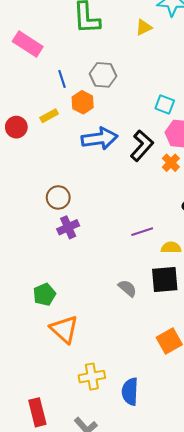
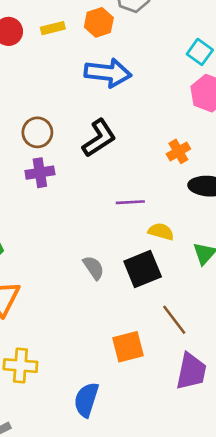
black L-shape: (142, 146) -> (99, 138), moved
orange cross: (171, 163) -> (178, 151), moved
black square: (165, 279) -> (143, 269), turned -32
blue semicircle: (130, 391) -> (86, 400), moved

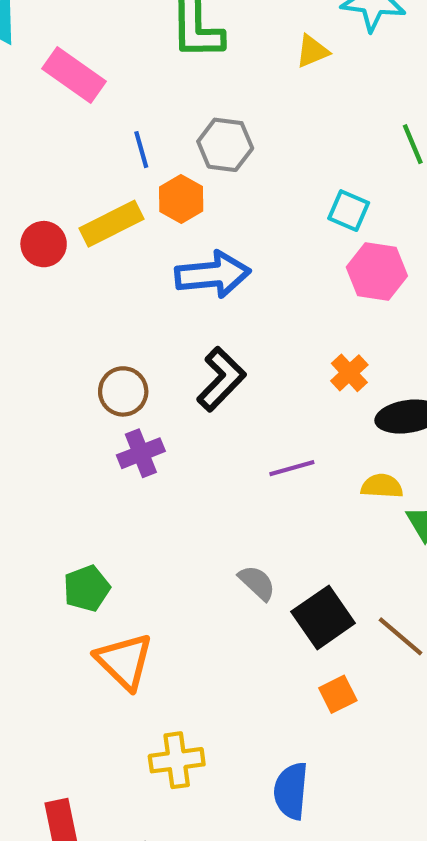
yellow rectangle: (53, 28) -> (111, 224), size x1.6
yellow semicircle: (161, 232) -> (382, 486), moved
black square: (143, 269) -> (323, 617), moved
orange square: (128, 347) -> (338, 694), size x0.7

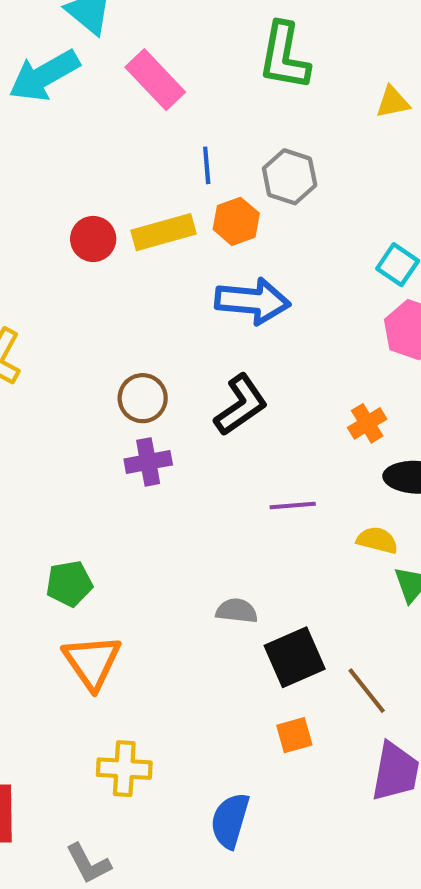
gray semicircle: (257, 583) -> (237, 611), turned -48

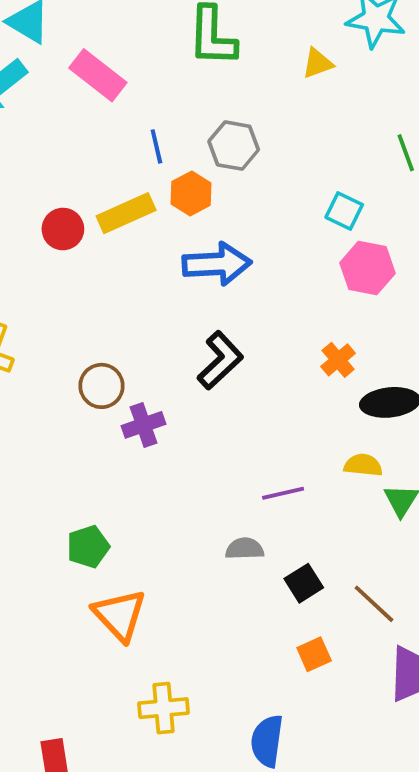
brown circle: (143, 398) -> (102, 386), moved
purple line: (293, 505) -> (283, 493), moved
black square: (295, 657) -> (304, 583), size x0.7

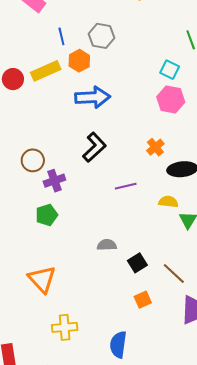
cyan square: (344, 211) -> (170, 70), moved
purple line: (283, 493) -> (126, 186), moved
green pentagon: (88, 547) -> (47, 215), moved

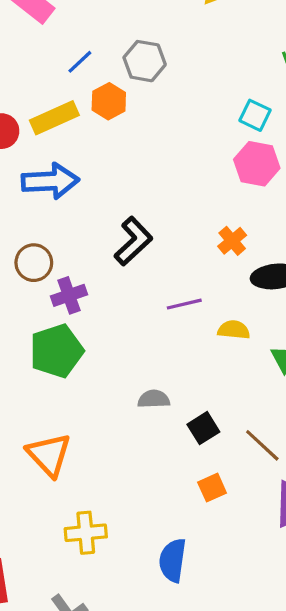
blue line: (61, 36) -> (80, 62), turned 60
blue arrow: (93, 97) -> (50, 181), moved
yellow semicircle: (168, 202) -> (234, 330), moved
green pentagon: (47, 215) -> (56, 351), size x1.5

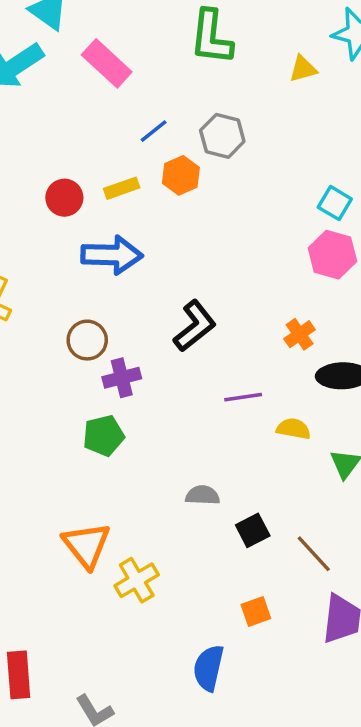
yellow rectangle: (54, 118) -> (122, 188), size x0.7
green pentagon: (56, 351) -> (104, 436), size x0.7
orange square: (212, 488) -> (256, 611), moved
yellow cross: (86, 533) -> (137, 580), moved, turned -30

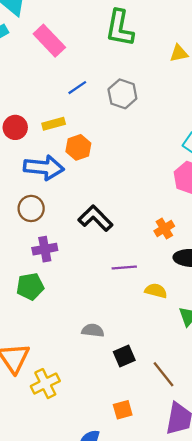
orange hexagon: (181, 175) -> (78, 147), moved
black L-shape: (195, 326) -> (95, 218), turned -100
brown circle: (87, 340) -> (31, 208), moved

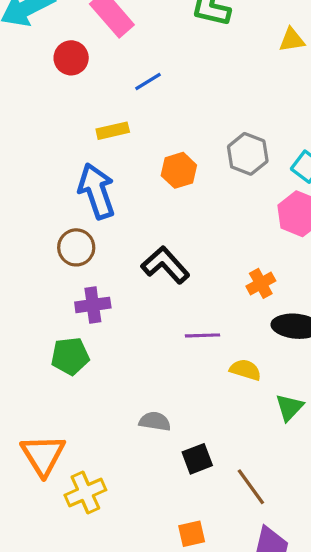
gray hexagon: (122, 94) -> (248, 154), moved
red circle: (15, 127) -> (71, 58), moved
orange hexagon: (78, 147) -> (179, 170), moved
blue arrow: (44, 167) -> (97, 191), turned -117

